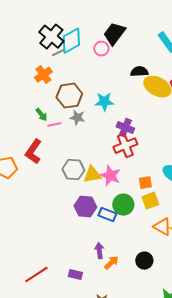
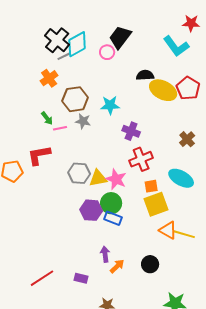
red cross: (125, 146) -> (141, 159), moved
red L-shape: (33, 152) -> (39, 155), turned 45
yellow square: (150, 201) -> (156, 204), size x1.4
green circle: (123, 205) -> (111, 203), moved

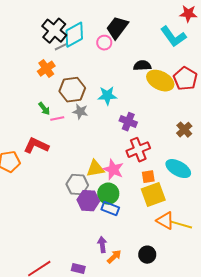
red L-shape: (39, 155) -> (36, 146), turned 35
gray hexagon: (79, 173) -> (77, 185), moved

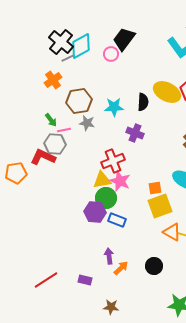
black semicircle: (142, 66) -> (143, 102), moved, turned 96
red cross: (138, 150) -> (113, 161), moved
gray hexagon: (77, 185) -> (55, 144), moved
green circle: (108, 194) -> (106, 198), moved

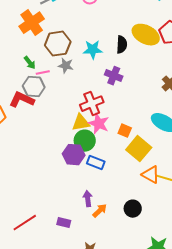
orange cross: (53, 80) -> (32, 23), size x1.4
orange square: (155, 188) -> (125, 131), moved, turned 32
yellow square: (160, 206) -> (139, 149), turned -30

